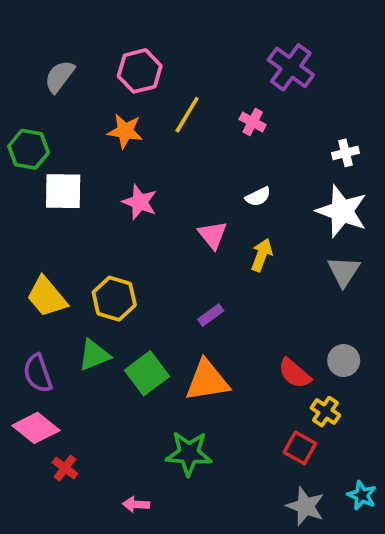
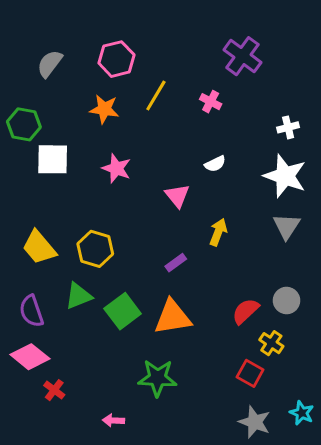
yellow arrow: (262, 255) -> (218, 232), moved
red semicircle: (294, 373) -> (246, 311), turned 96

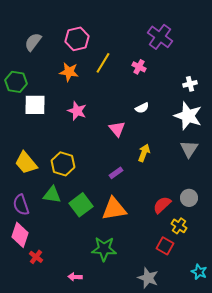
green triangle: (79, 296) -> (52, 195), turned 30
pink diamond: (30, 357) -> (20, 235), turned 70
gray star: (255, 422) -> (148, 278), moved

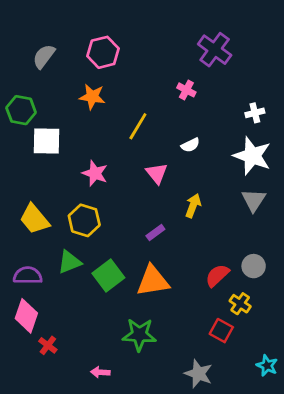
yellow line: (103, 63) -> (138, 126), moved
pink star: (77, 111) -> (95, 173), moved
green triangle: (52, 195) -> (69, 262), turned -30
purple semicircle: (21, 205) -> (28, 275), turned 110

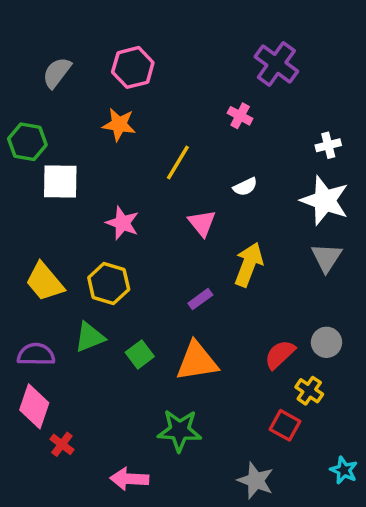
yellow arrow: (193, 206) -> (249, 265), size x1.4
green square: (108, 275) -> (140, 354), size x0.7
pink arrow: (100, 372) -> (129, 479), size x1.5

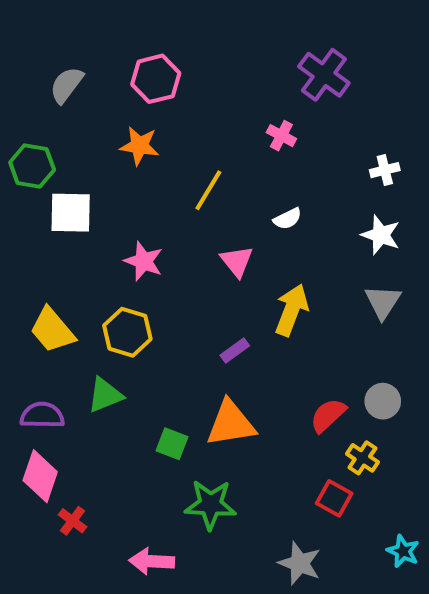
white star: (325, 201) -> (381, 235), size x0.7
green square: (140, 354) -> (172, 444), moved, turned -32

